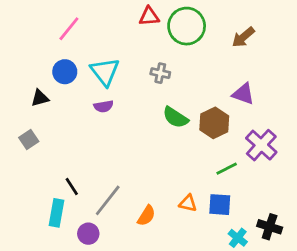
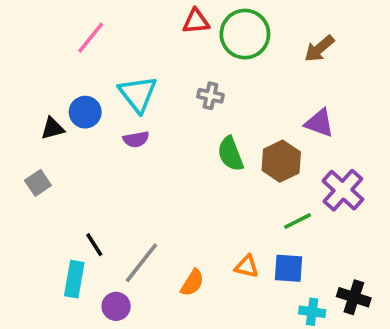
blue circle: (65, 72) -> (85, 112), moved
green semicircle: (175, 117) -> (230, 154), turned 36
cyan cross: (238, 238) -> (312, 312), turned -30

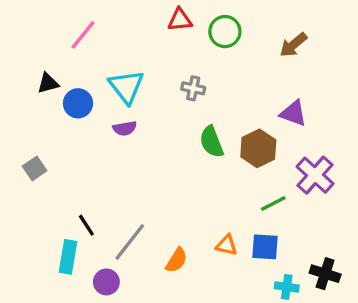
green circle: (245, 34) -> (225, 32), size x0.7
black triangle: (53, 128) -> (48, 83), moved

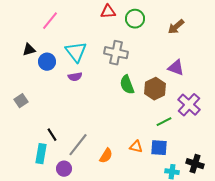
gray cross: (193, 88) -> (116, 53), size x1.6

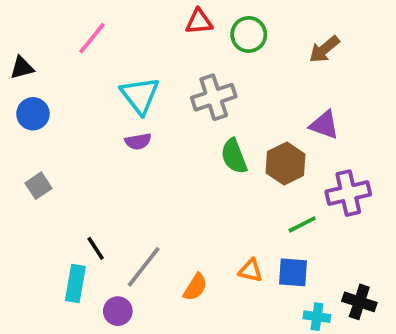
black triangle: (29, 50) -> (22, 68), moved
gray cross: (116, 53) -> (214, 97), turned -30
blue circle: (47, 62) -> (33, 114), moved
purple cross: (189, 105) -> (348, 193), turned 35

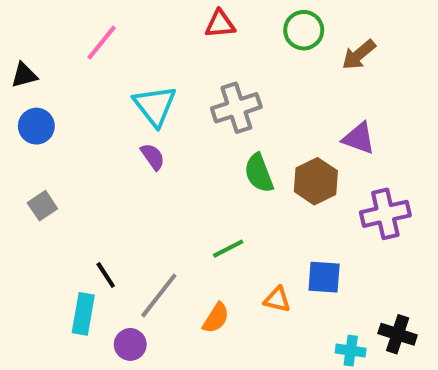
green circle: (249, 34) -> (304, 30), moved
purple semicircle: (138, 141) -> (153, 157), turned -115
green line: (302, 224) -> (228, 249), moved
blue square: (293, 272) -> (324, 277), moved

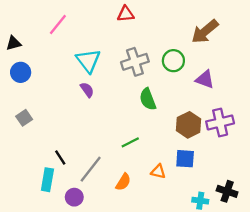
green circle: (304, 30) -> (173, 61), moved
brown arrow: (359, 55) -> (205, 32), size x1.4
brown hexagon: (316, 181) -> (189, 125), moved

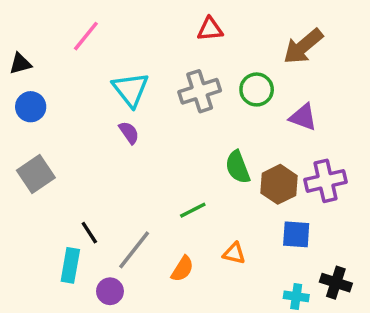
red triangle: (126, 14) -> (210, 29), moved
green semicircle: (148, 99) -> (238, 167), moved
gray square: (24, 118) -> (36, 174), size x1.5
blue square: (185, 159) -> (296, 234), moved

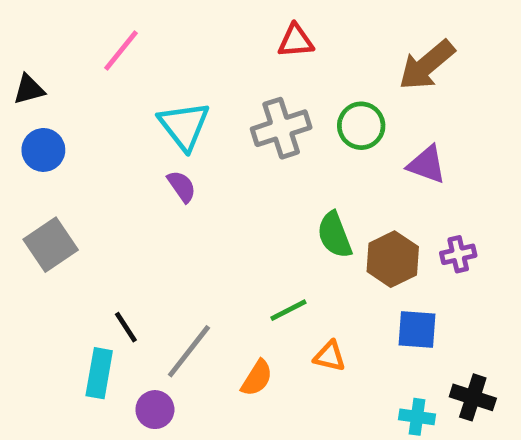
purple cross: (326, 181) -> (458, 254), size x0.6
green line: (193, 210) -> (288, 310), moved

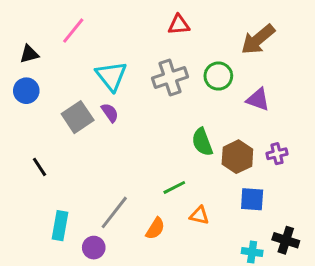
black triangle: (29, 89) -> (29, 54), moved
gray square: (51, 245) -> (78, 117), moved
black line: (126, 327) -> (39, 167), moved

